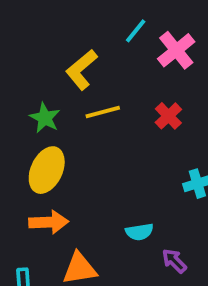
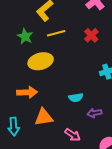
yellow ellipse: (47, 170) -> (41, 61), moved, turned 50
purple arrow: (174, 261) -> (94, 113), turned -56

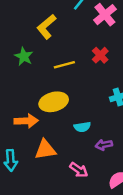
yellow line: (56, 33) -> (64, 65), moved
yellow ellipse: (41, 61) -> (54, 102), moved

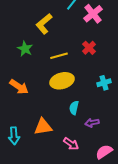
yellow ellipse: (54, 102) -> (62, 81), moved
orange arrow: (26, 121) -> (19, 87), moved, turned 36
cyan semicircle: (82, 127) -> (74, 108), turned 112

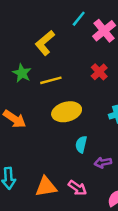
yellow line: (59, 56) -> (51, 80), moved
orange triangle: (43, 127) -> (46, 187), moved

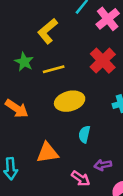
red cross: (99, 72) -> (103, 61), size x1.5
purple arrow: (103, 163) -> (103, 165), moved
orange triangle: (46, 187) -> (47, 153), moved

